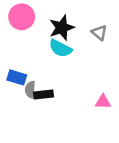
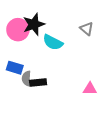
pink circle: (22, 17) -> (18, 30), moved
black star: (62, 28) -> (34, 24), moved

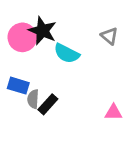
black star: (34, 24) -> (42, 31), turned -30
black rectangle: (38, 83) -> (48, 104), turned -42

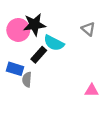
black star: (42, 31) -> (34, 25), turned -30
black rectangle: (48, 104) -> (39, 55), moved

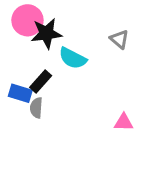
pink circle: (18, 30) -> (27, 20), moved
black rectangle: (39, 55) -> (41, 82), moved

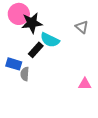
black rectangle: (41, 82) -> (36, 50), moved

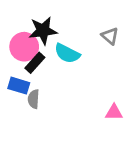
pink circle: (19, 14) -> (24, 47), moved
black rectangle: (36, 50) -> (35, 63), moved

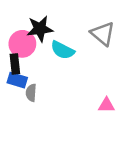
gray triangle: (110, 36) -> (103, 34), size x1.5
black rectangle: (35, 63) -> (15, 64), moved, turned -48

